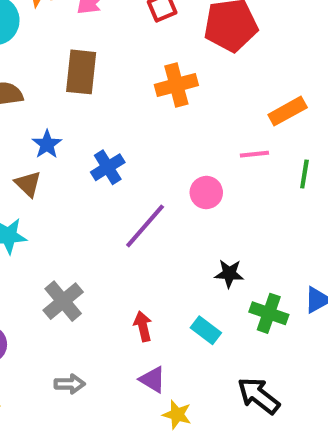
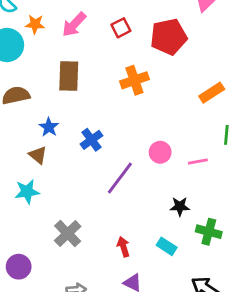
pink line: (254, 154) -> (198, 161), moved

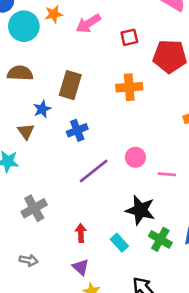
orange star: (35, 24) -> (54, 14), turned -30
brown rectangle: (69, 76) -> (70, 85), moved
black star: (180, 207) -> (140, 210), size x1.6

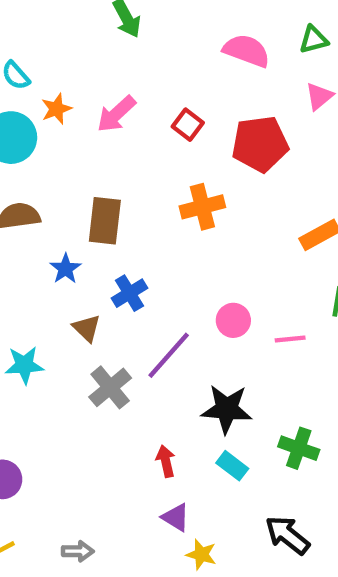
red square: (129, 37) -> (188, 125), turned -30
brown triangle: (26, 131) -> (87, 328), moved
gray cross: (34, 208) -> (110, 387), moved
black star: (140, 210) -> (227, 409), moved
gray arrow: (29, 260) -> (78, 551), moved

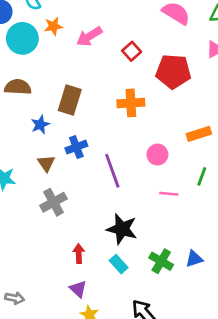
pink circle: (233, 320) -> (157, 155), moved
purple line: (169, 355) -> (112, 171), moved, turned -72

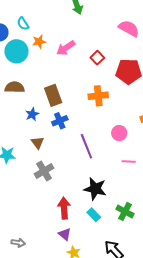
brown rectangle: (70, 100) -> (53, 95), turned -35
blue cross: (76, 147) -> (60, 121), moved
red arrow: (79, 254) -> (64, 208), size x1.5

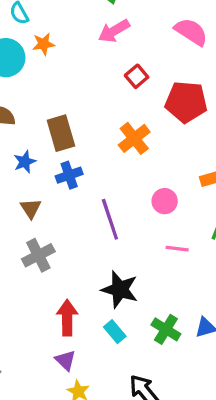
pink arrow: (66, 48) -> (114, 31), moved
orange cross: (98, 96) -> (134, 138), turned -36

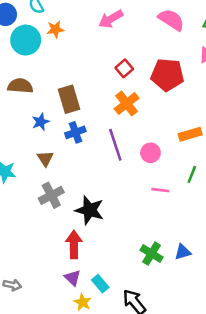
red square: (137, 76) -> (124, 68), moved
purple line: (110, 219) -> (115, 145), moved
black star: (120, 289) -> (90, 210), moved
cyan rectangle: (115, 332) -> (100, 284), moved

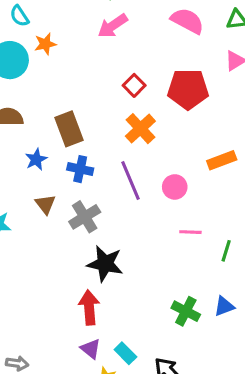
blue cross: (75, 132) -> (80, 169), turned 36
green line: (192, 174) -> (226, 251), moved
gray cross: (51, 195) -> (85, 217), moved

